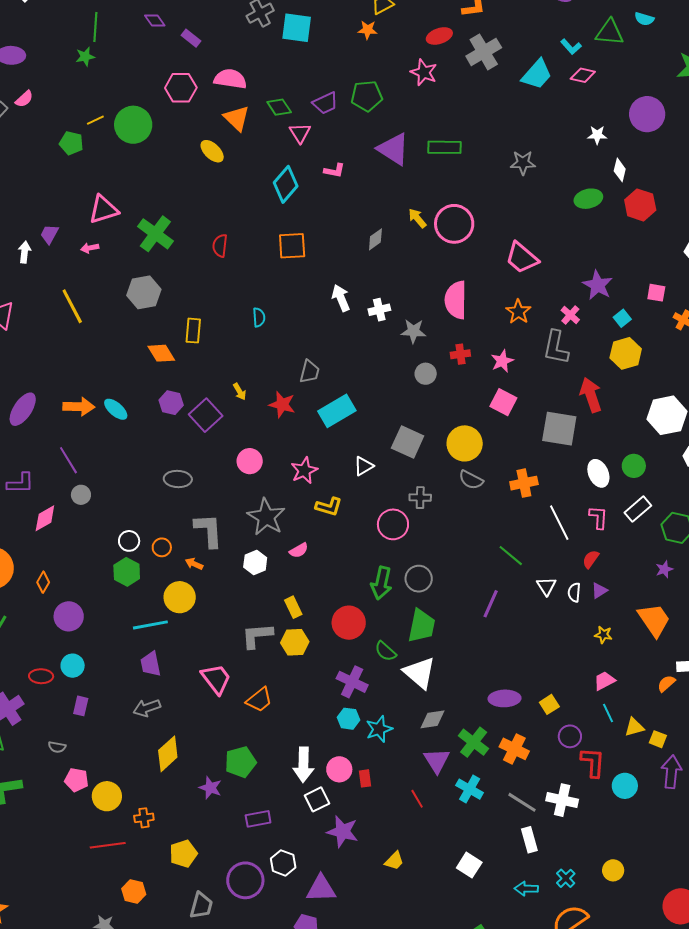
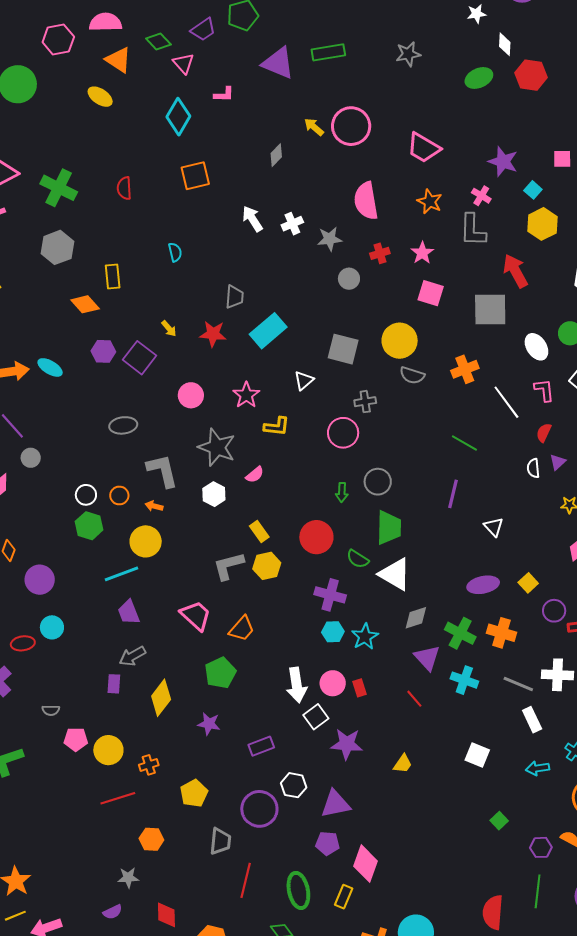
green arrow: (381, 583) -> (342, 492), size x0.6
white triangle: (546, 586) -> (494, 527), moved
purple rectangle: (81, 706) -> (114, 684), moved
green pentagon: (240, 762) -> (220, 673), moved

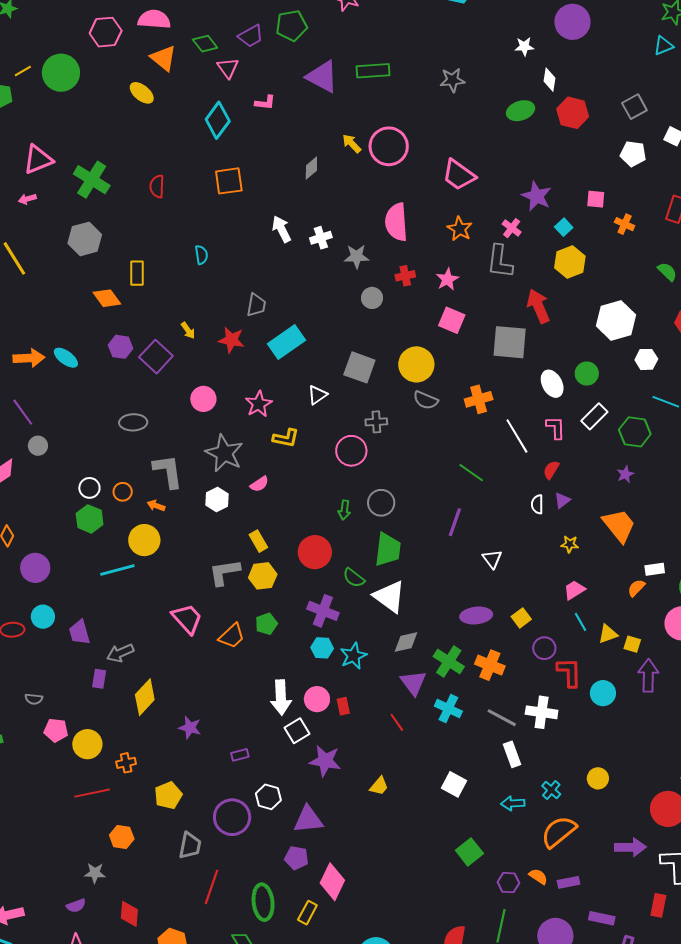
purple trapezoid: (129, 612) -> (79, 632), moved
green pentagon: (220, 673) -> (266, 624), moved, size x0.7
purple rectangle: (261, 746) -> (240, 755), size x0.7
green square: (499, 821) -> (469, 852), size x1.5

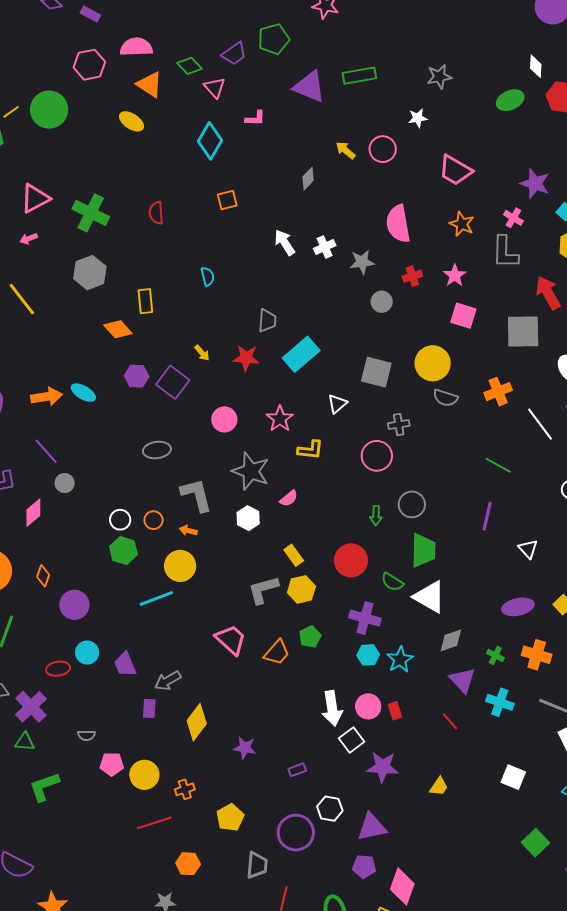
white star: (524, 46) -> (418, 118), moved
pink circle: (389, 146) -> (383, 149), size x0.7
orange square: (229, 181) -> (227, 200), size x0.7
green cross: (449, 661) -> (495, 655), size x0.6

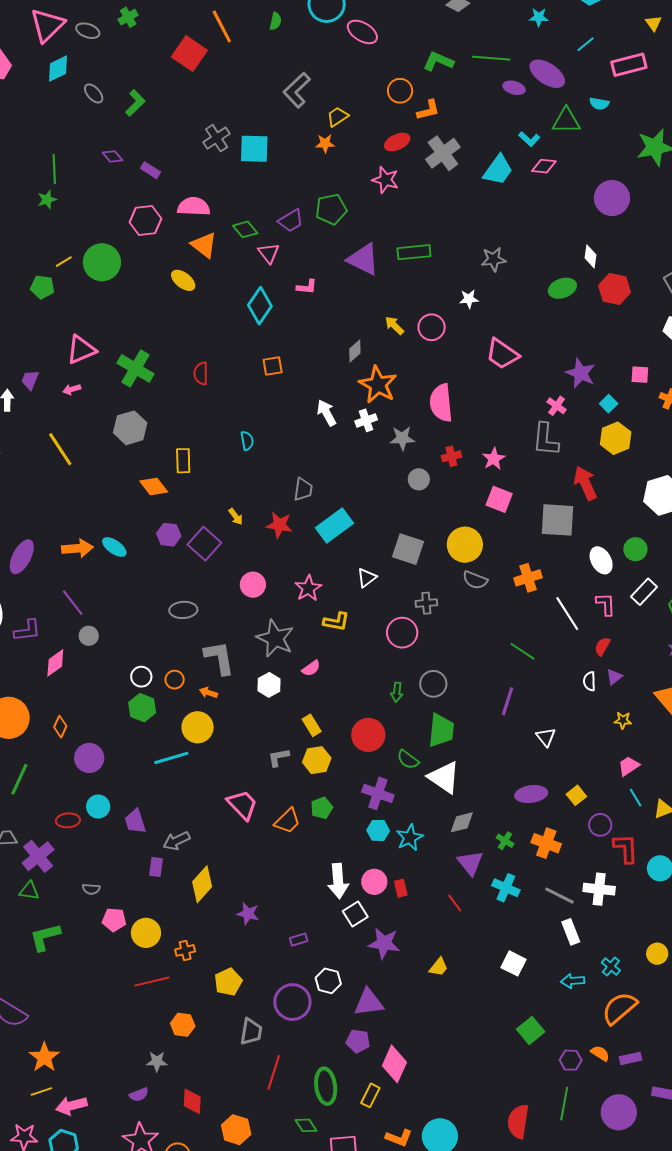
orange star: (462, 224) -> (378, 385), moved, size x1.5
gray L-shape: (263, 590) -> (278, 757), size x0.7

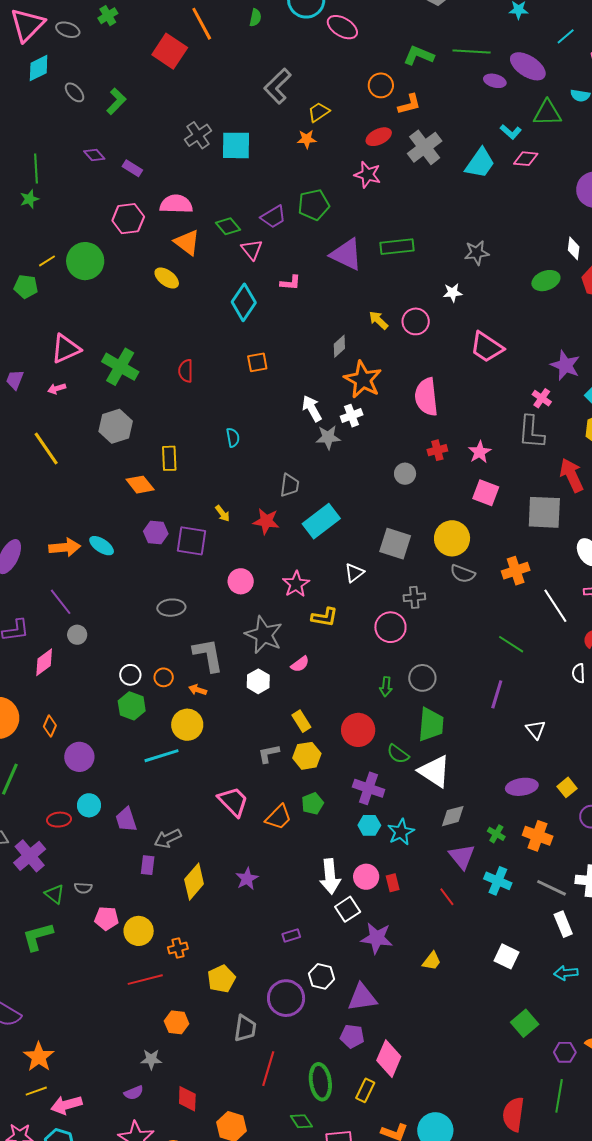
gray star: (402, 438) -> (328, 437), moved
purple square: (204, 544) -> (191, 541), turned -32
green triangle: (29, 891) -> (55, 894), moved, turned 30
purple star: (248, 914) -> (247, 879), moved, turned 30

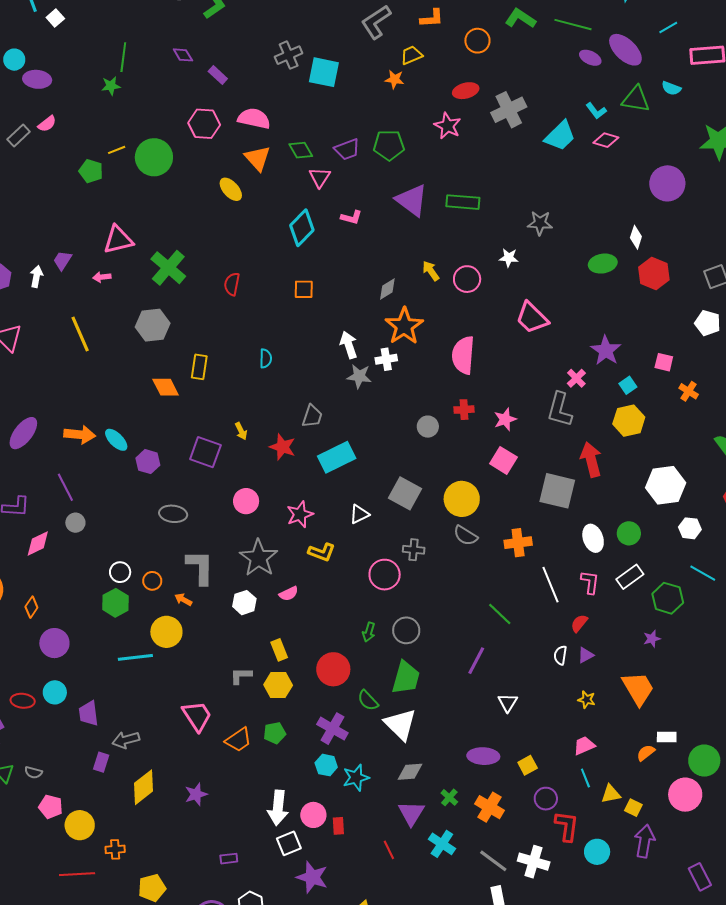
orange L-shape: (409, 104) -> (432, 18), moved
purple hexagon: (156, 533) -> (148, 462), moved

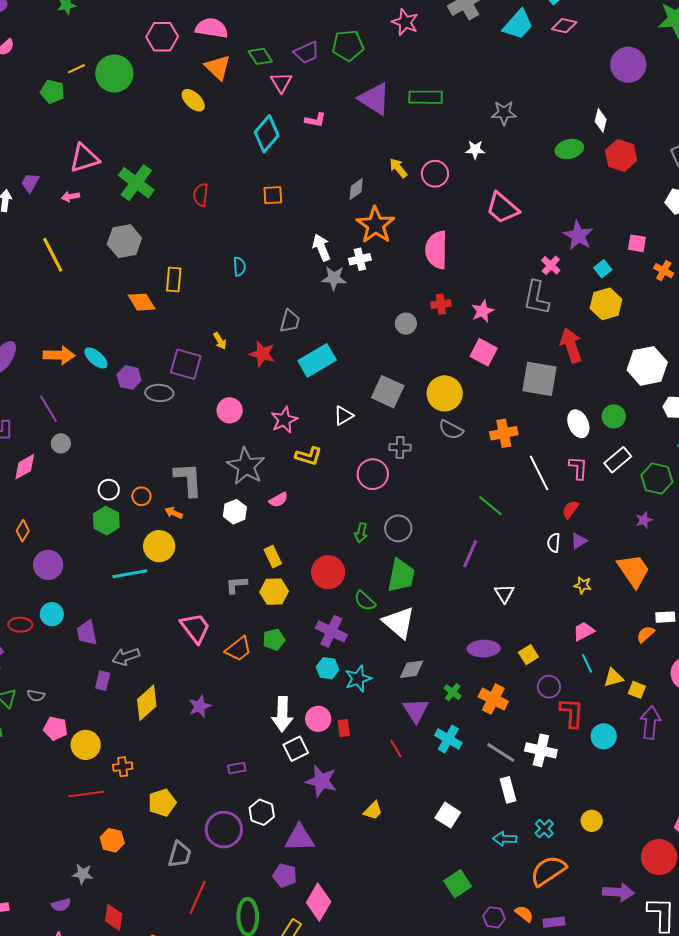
gray ellipse: (173, 514) -> (159, 393), moved

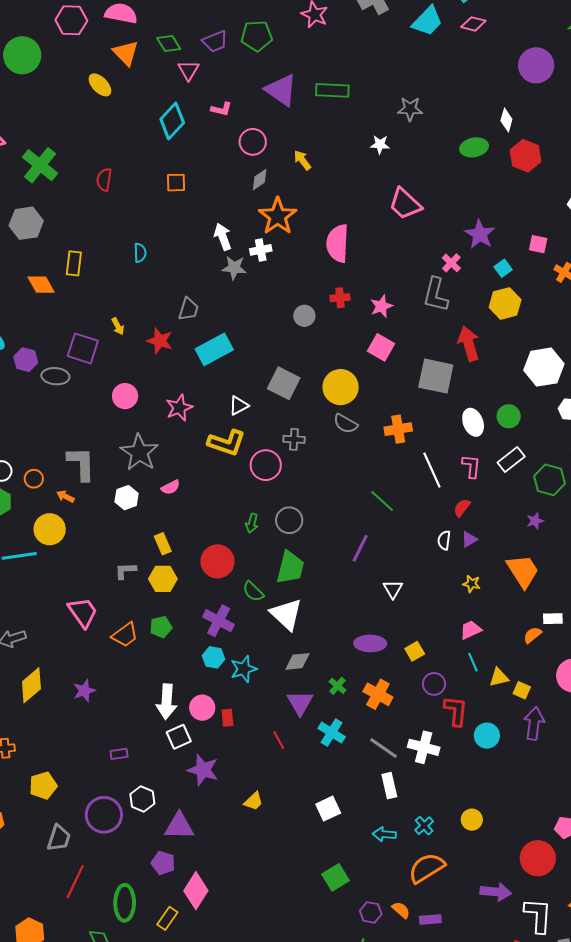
pink circle: (435, 174) -> (253, 142), moved
yellow L-shape: (309, 456) -> (226, 443), moved, size x1.4
white square: (448, 815) -> (328, 809), turned 30

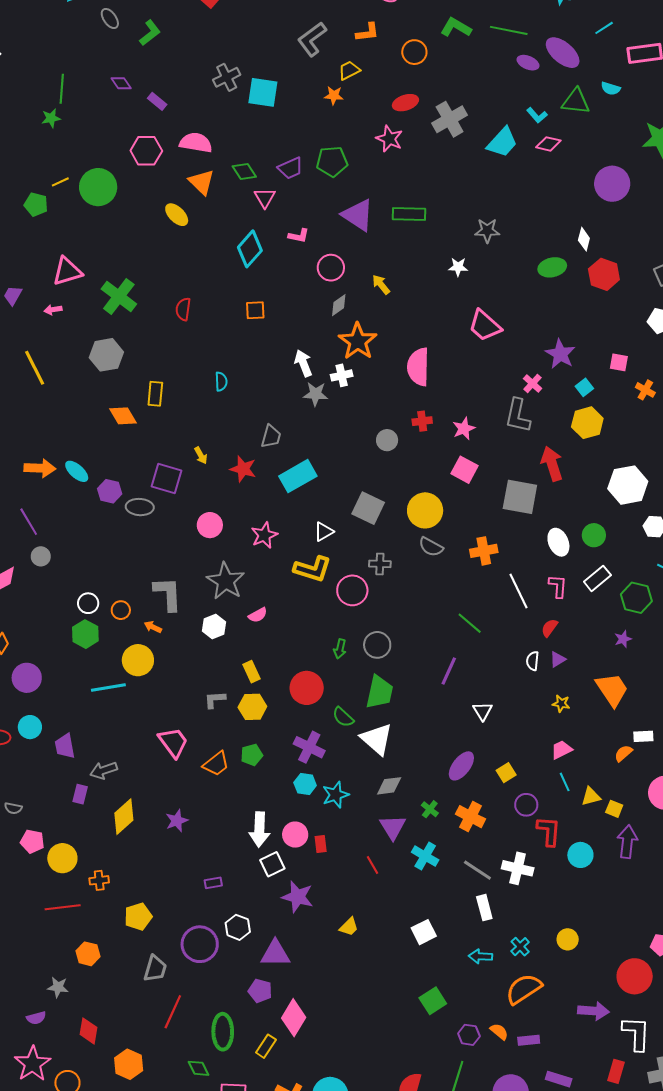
purple ellipse: (370, 643) -> (461, 766), turned -52

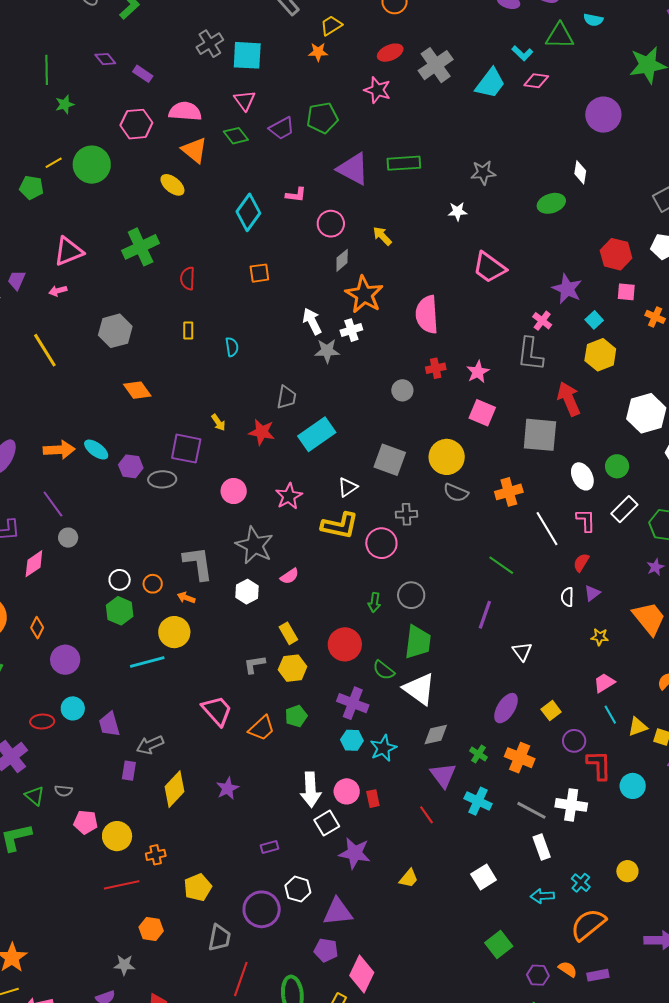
green star: (51, 118) -> (65, 104), moved
pink triangle: (265, 198) -> (245, 100), moved
red hexagon: (604, 274) -> (616, 254), moved
green cross: (119, 296) -> (141, 247), moved, turned 33
yellow rectangle: (155, 394) -> (188, 330), moved, size x0.7

